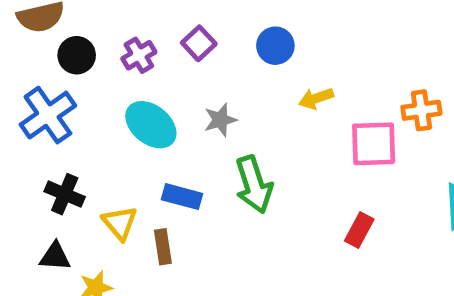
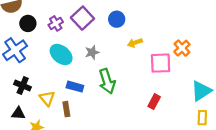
purple square: (199, 43) -> (82, 18), size x1.5
orange cross: (421, 110) -> (182, 48), turned -35

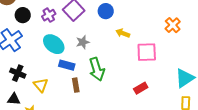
yellow arrow: (135, 43) -> (123, 33), turned 40
orange cross: (182, 48) -> (173, 25), moved
blue rectangle: (75, 87) -> (67, 65), moved
red rectangle: (154, 102) -> (141, 88), turned 32
brown rectangle: (66, 109) -> (76, 85), moved

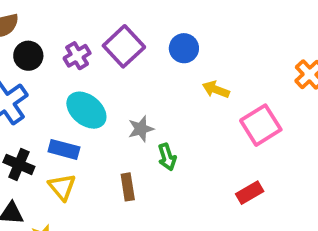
gray star: (83, 42) -> (141, 129), moved
pink square: (147, 52) -> (261, 125), turned -30
blue rectangle: (67, 65) -> (64, 149), moved
green arrow: (97, 69) -> (167, 157), size x0.6

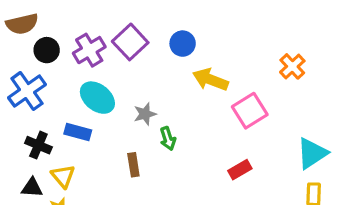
purple cross: (77, 56) -> (89, 50), size x1.4
yellow arrow: (216, 89) -> (210, 80), size x1.5
yellow triangle: (62, 187) -> (63, 176), moved

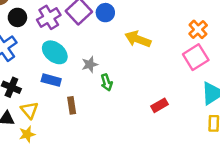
blue circle: (183, 44) -> (105, 13), moved
pink square: (250, 111) -> (196, 57), moved
blue rectangle: (78, 132) -> (51, 80), moved
brown rectangle: (133, 165) -> (72, 105), moved

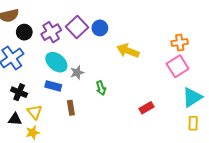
orange cross: (198, 29) -> (180, 42), turned 35
gray star: (90, 64) -> (77, 73), moved

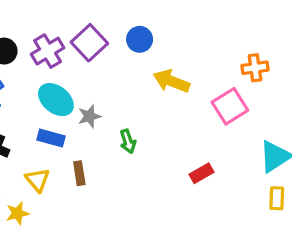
blue circle: (100, 28) -> (140, 39), moved
pink square: (178, 66) -> (230, 106), moved
yellow triangle: (35, 112) -> (38, 180), moved

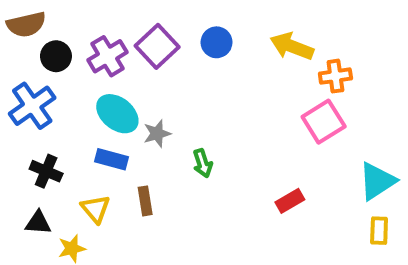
orange cross: (255, 68) -> (335, 76), moved
yellow arrow: (171, 81) -> (292, 46), moved

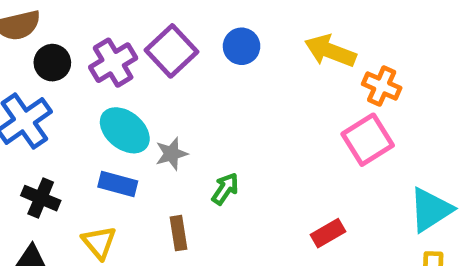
orange cross: (335, 76) -> (382, 86), turned 32
green arrow: (203, 163) -> (225, 189), turned -128
brown rectangle: (145, 201) -> (178, 233), moved

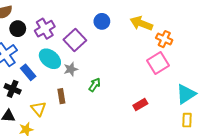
purple square: (171, 51) -> (75, 40), moved
blue rectangle: (118, 184) -> (28, 72), moved, turned 35
brown rectangle: (178, 233) -> (61, 96), moved

